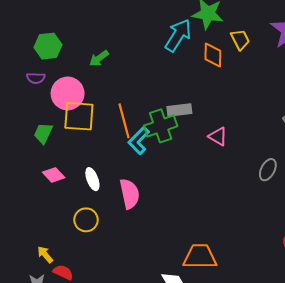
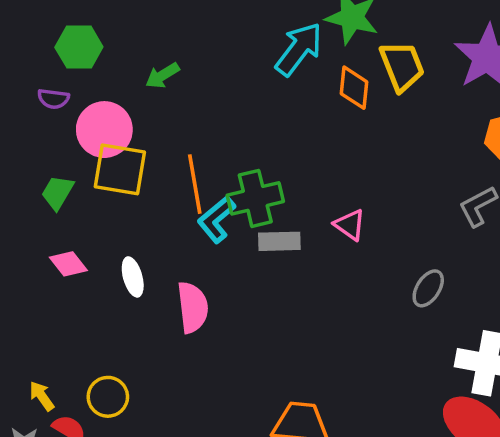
yellow trapezoid: (240, 40) -> (402, 66), size x1.4
gray rectangle: (179, 110) -> (279, 241), moved
yellow circle: (86, 220) -> (108, 397), moved

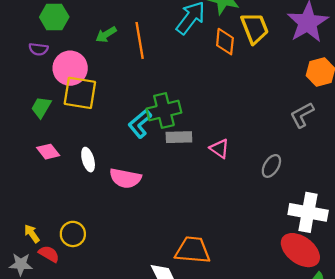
orange line: (195, 184) -> (140, 40), moved
pink triangle: (350, 225) -> (220, 149), moved
pink semicircle: (193, 307) -> (125, 178), turned 108

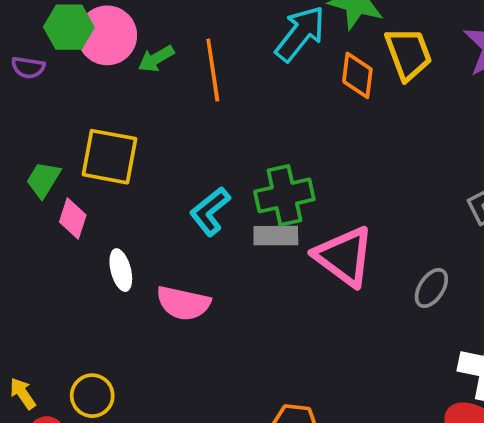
purple semicircle: (38, 49) -> (28, 67), moved
pink circle: (70, 68) -> (107, 35), moved
green cross: (164, 111) -> (284, 195), moved
pink triangle: (220, 149) -> (344, 256), size x1.8
pink diamond: (48, 152) -> (73, 219), moved, turned 55

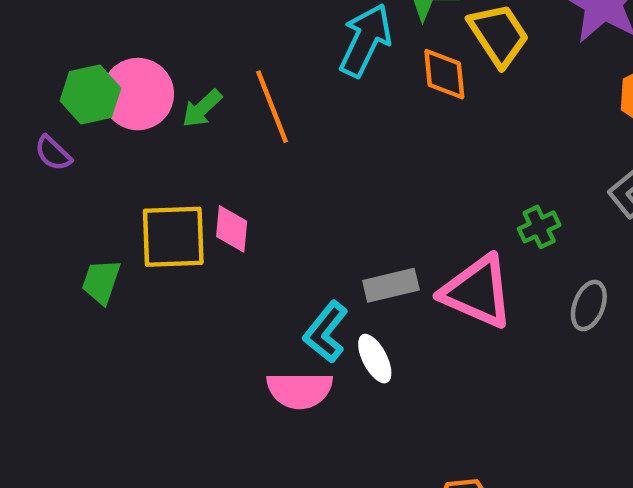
purple semicircle: (28, 67) -> (53, 153), turned 48
green cross: (284, 195) -> (539, 227), moved, size x0.6
cyan L-shape: (210, 211) -> (326, 332), moved
pink diamond: (73, 219) -> (232, 229), moved
white ellipse: (121, 270) -> (375, 359), moved

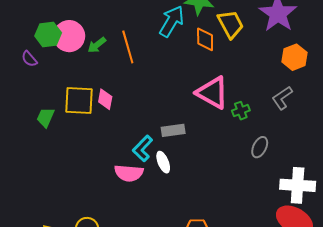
pink triangle: (477, 292) -> (212, 93), moved

